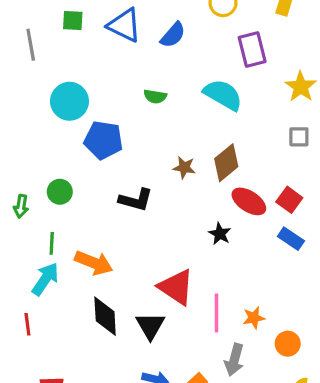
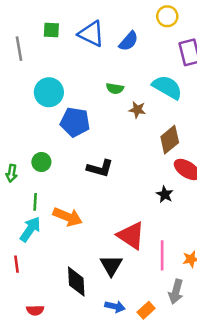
brown star: (184, 168) -> (137, 110), moved
black diamond: (105, 316) -> (76, 282), moved

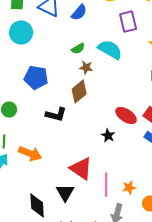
green semicircle: (115, 89) -> (78, 49), moved, turned -40
cyan circle: (49, 92) -> (21, 33), moved
brown diamond: (170, 140) -> (79, 92), moved

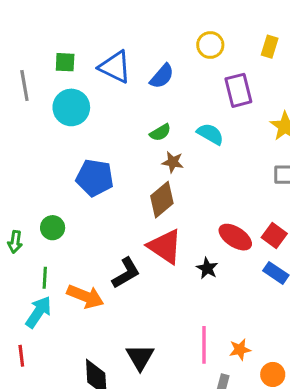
cyan semicircle: (110, 50) -> (210, 134), size x0.7
black L-shape: (56, 115) -> (126, 273), moved, turned -45
red triangle: (81, 169) -> (165, 246), moved

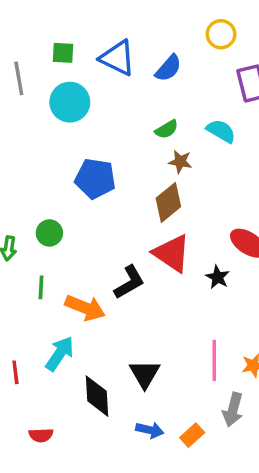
cyan arrow: (38, 312) -> (60, 354), moved

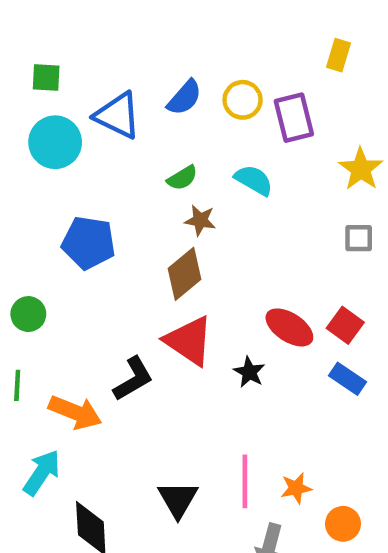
yellow circle: (221, 34) -> (243, 100), moved
blue triangle: (117, 58) -> (118, 115), moved
black triangle: (145, 374) -> (178, 499), moved

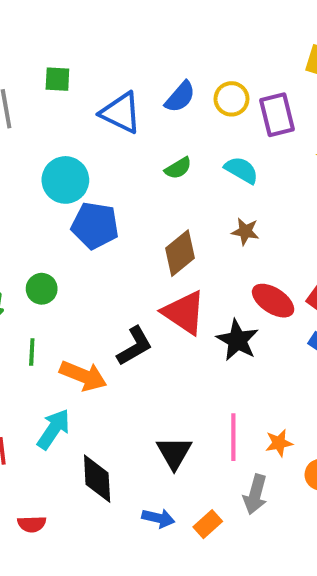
cyan circle: (55, 142) -> (65, 180), moved
brown star: (200, 220) -> (245, 231), moved
black star: (249, 372) -> (237, 340), size x1.5

